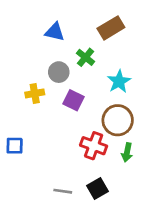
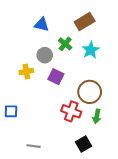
cyan star: (119, 81) -> (91, 50), moved
black square: (98, 188) -> (84, 144), moved
gray line: (63, 191) -> (33, 146), moved

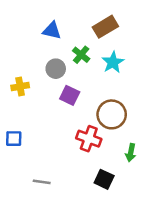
yellow cross: (26, 71) -> (20, 86), moved
green arrow: (97, 116) -> (131, 153), moved
black square: (84, 144) -> (104, 179), turned -35

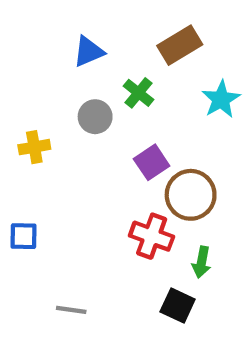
blue triangle: (52, 31) -> (89, 52), turned -36
cyan star: (113, 62) -> (221, 99), moved
purple square: (70, 95) -> (152, 162), moved, turned 30
green arrow: (131, 153) -> (201, 262), moved

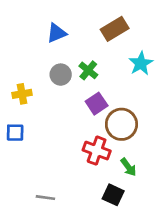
green cross: (139, 93) -> (88, 70), moved
blue square: (23, 236) -> (15, 133), moved
green arrow: (201, 262) -> (128, 167), turned -48

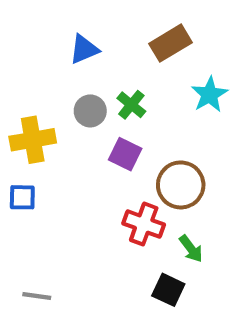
yellow cross: (22, 94) -> (33, 140), size x1.5
purple square: (97, 104) -> (125, 154), moved, turned -30
gray line: (45, 198) -> (37, 296), moved

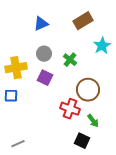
green cross: (131, 105) -> (70, 60), moved
purple square: (125, 154) -> (45, 78), moved
gray line: (37, 296) -> (18, 144), turned -32

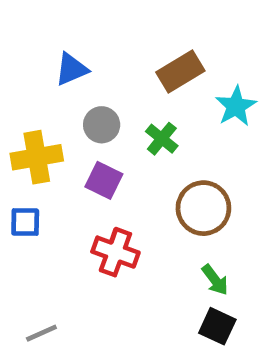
brown rectangle: (83, 21) -> (180, 72), moved
blue triangle: (41, 24) -> (71, 69), moved
red cross: (70, 109) -> (115, 252), moved
black square: (82, 141) -> (217, 326), moved

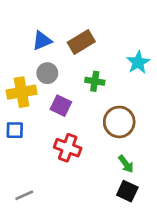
brown rectangle: (180, 72) -> (81, 42), moved
gray circle: (102, 125) -> (47, 73), moved
green cross: (162, 139) -> (95, 81), turned -30

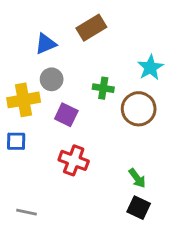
brown rectangle: (81, 42) -> (91, 28), moved
brown circle: (119, 122) -> (139, 109), moved
gray line: (24, 195) -> (26, 212), turned 36

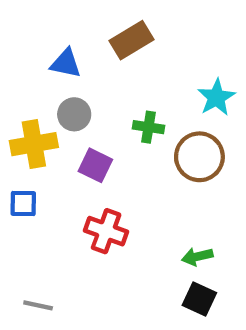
blue triangle: (46, 44) -> (66, 63), turned 35
green arrow: (137, 178) -> (197, 257), turned 114

